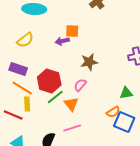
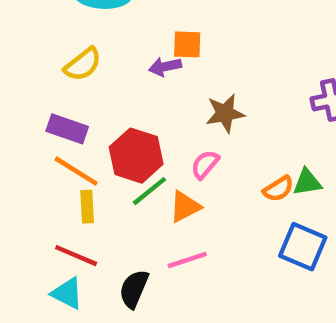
orange triangle: (71, 104) -> (185, 207), turned 42
orange semicircle: (113, 112) -> (278, 189), moved
red line: (13, 115) -> (76, 256), moved

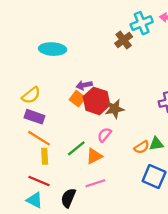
orange square: (187, 44) -> (77, 99), moved, turned 35
yellow semicircle: (83, 64) -> (31, 95), moved
red hexagon: (136, 156) -> (97, 101), moved

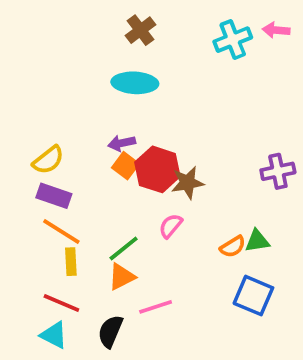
brown cross: (124, 40) -> (140, 30), moved
cyan ellipse: (53, 49) -> (135, 83), moved
purple arrow: (84, 85) -> (122, 143), moved
orange triangle: (94, 156) -> (122, 277), moved

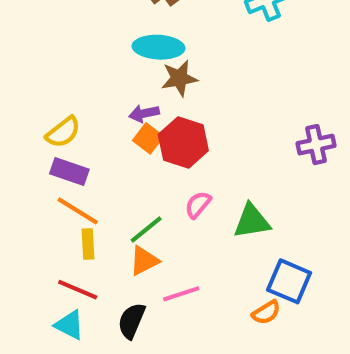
brown star: (188, 183) -> (179, 78), moved
green triangle: (257, 241) -> (252, 221), moved, size x1.4
orange semicircle: (233, 247) -> (266, 312), moved

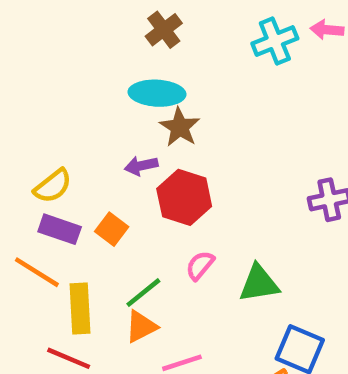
brown star: (179, 78) -> (180, 127), turned -30
orange square: (148, 138) -> (112, 229), moved
orange line: (78, 211) -> (37, 272), moved
yellow rectangle: (88, 244) -> (80, 308), size x1.5

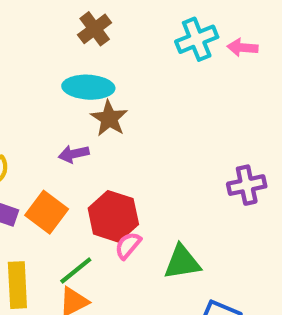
pink arrow: (327, 30) -> (243, 48), moved
red hexagon: (184, 197) -> (113, 216), moved
orange square: (112, 229) -> (47, 212), size x1.4

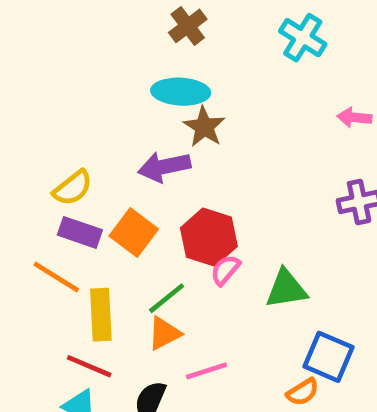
cyan cross: (197, 39) -> (303, 38), turned -36
pink arrow: (243, 48) -> (354, 117), moved
purple arrow: (74, 154) -> (164, 167), size x1.5

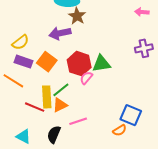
green triangle: (286, 289) -> (101, 64), moved
yellow rectangle: (101, 315) -> (47, 97), moved
red line: (89, 366) -> (35, 107), moved

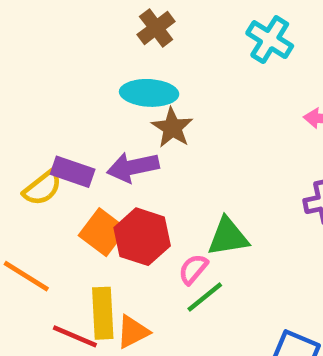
purple rectangle: (23, 62) -> (73, 172), moved
red hexagon: (79, 64) -> (142, 237), moved
green line: (61, 90) -> (205, 297), moved

